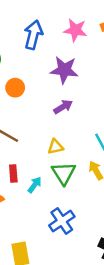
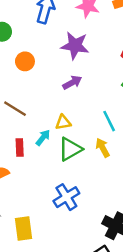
green triangle: (64, 173) -> (70, 149), turned 30
cyan arrow: (35, 185) -> (43, 138), moved

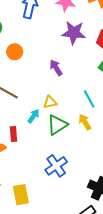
purple star: (75, 46) -> (74, 33), moved
purple arrow: (72, 82) -> (56, 68), turned -91
red rectangle: (20, 148) -> (14, 134), moved

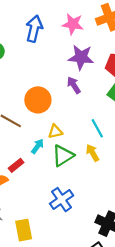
orange circle: (15, 52) -> (38, 100), moved, size x1.5
purple arrow: (56, 68) -> (74, 85), moved
red rectangle: (14, 134) -> (16, 165), turned 56

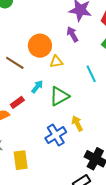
yellow triangle: (55, 131) -> (56, 62), moved
yellow arrow: (92, 153) -> (77, 123), moved

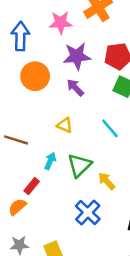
orange circle: (40, 46) -> (35, 76), moved
yellow triangle: (56, 62) -> (65, 125), turned 48
yellow arrow: (77, 123) -> (107, 181), moved

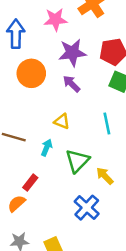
cyan line: (110, 128) -> (107, 123), turned 30
cyan arrow: (50, 161) -> (47, 148), moved

